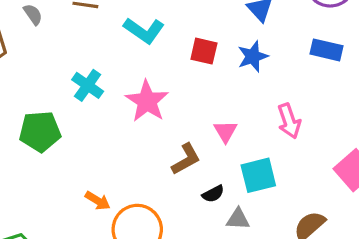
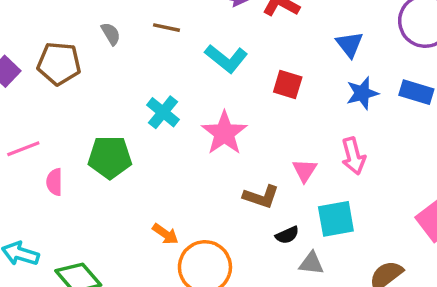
blue star: (253, 56) -> (362, 93), moved
pink arrow: (289, 121) -> (353, 156), moved
brown L-shape: (186, 159) -> (261, 197), turned 44

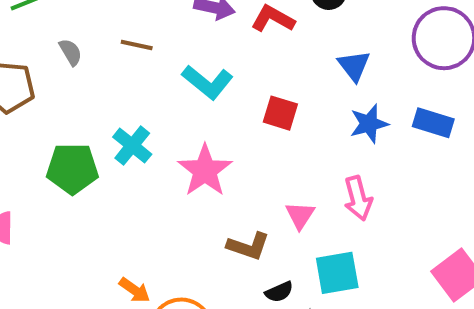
green pentagon: (110, 157) -> (72, 169), moved

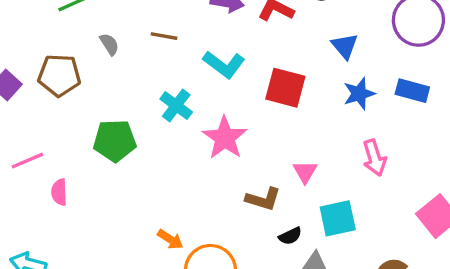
red square: (280, 113) -> (285, 88), size x1.4
cyan cross: (132, 146) -> (176, 106), moved
pink arrow: (358, 198) -> (374, 158), moved

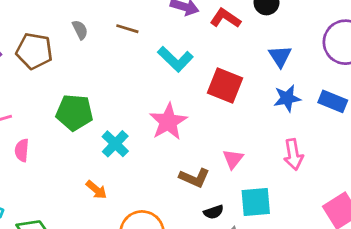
cyan cross: (176, 106) -> (115, 144), moved
orange arrow: (170, 239) -> (96, 190), moved

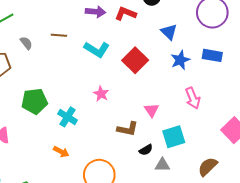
red square: (225, 85) -> (135, 60), turned 35
pink star: (168, 122) -> (101, 94), size x0.6

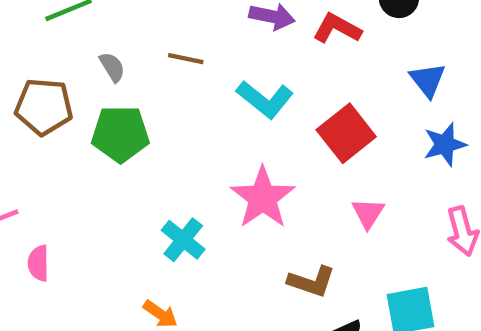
pink star: (101, 94) -> (263, 198), size x1.8
green pentagon: (35, 101) -> (120, 134), moved
pink triangle: (151, 110) -> (368, 213), moved

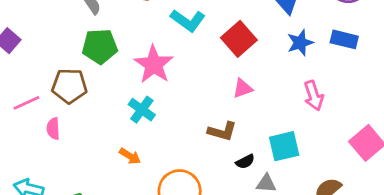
brown pentagon: (44, 107) -> (69, 86), moved
pink star: (263, 198) -> (154, 64), moved
pink triangle: (368, 213) -> (243, 88), moved, turned 40

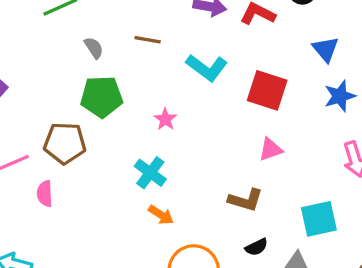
red square: (239, 39) -> (267, 90), turned -32
pink star: (154, 64) -> (165, 119), size x0.5
orange arrow: (130, 156) -> (161, 215), moved
black semicircle: (245, 162) -> (256, 247), moved

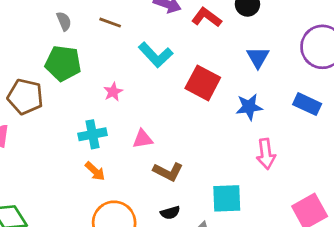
blue star: (340, 96) -> (249, 107), moved
pink triangle: (271, 149) -> (143, 139), moved
cyan cross: (150, 173) -> (92, 134), turned 32

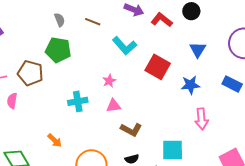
pink star: (113, 92) -> (109, 81), moved
orange arrow: (95, 171) -> (55, 140), moved

